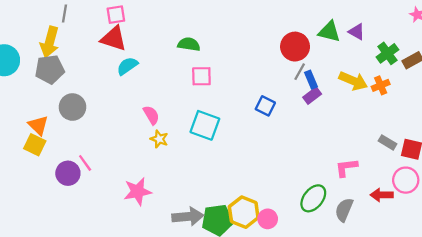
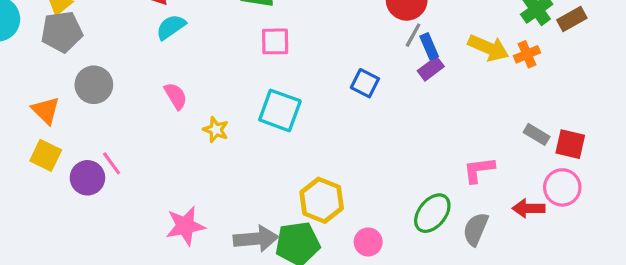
pink semicircle: (151, 115) -> (176, 96), moved
yellow square: (35, 145) -> (46, 155), moved
pink star: (138, 191) -> (185, 226), moved
yellow hexagon: (244, 212) -> (322, 200), moved

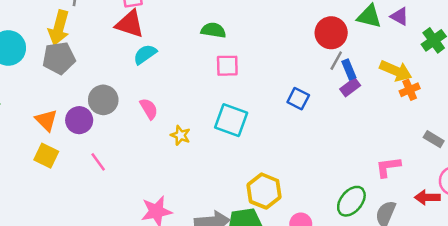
orange cross: (527, 54) -> (410, 90), moved
gray circle: (94, 85) -> (103, 100), moved
purple circle: (87, 178) -> (79, 120), moved

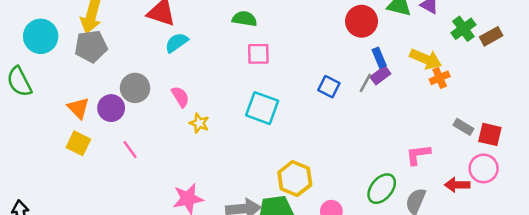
gray line: (336, 61) -> (365, 83), moved
yellow star: (180, 135) -> (199, 123), moved

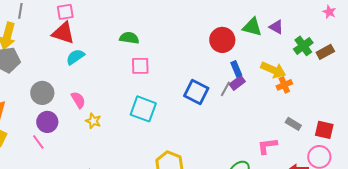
blue square: (329, 87) -> (196, 92), size x1.4
purple circle: (111, 108) -> (47, 122), moved
gray rectangle: (463, 127) -> (293, 124), moved

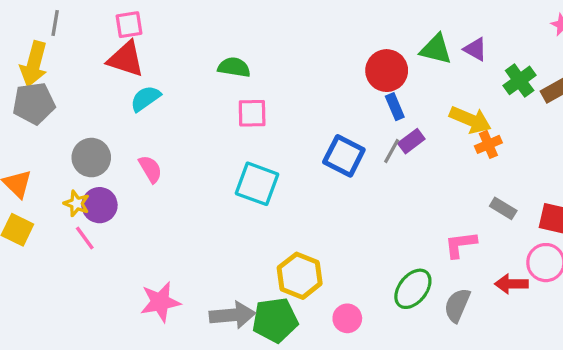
blue rectangle: (236, 69) -> (395, 107), moved
yellow star: (93, 121) -> (77, 203), moved

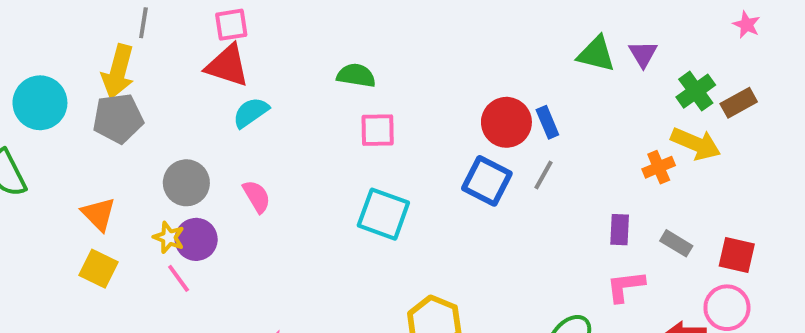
purple triangle: (475, 49) -> (643, 54), turned 30
red circle: (387, 71) -> (506, 122), moved
yellow arrow: (470, 120) -> (696, 144), moved
purple rectangle: (411, 141) -> (620, 230), moved, turned -50

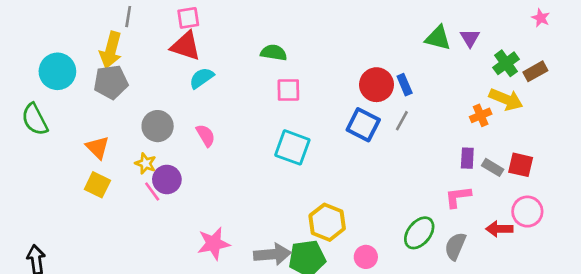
purple rectangle: (620, 230) -> (467, 158), moved
purple circle: (196, 239) -> (167, 179), moved
red square: (737, 255) -> (521, 165), moved

